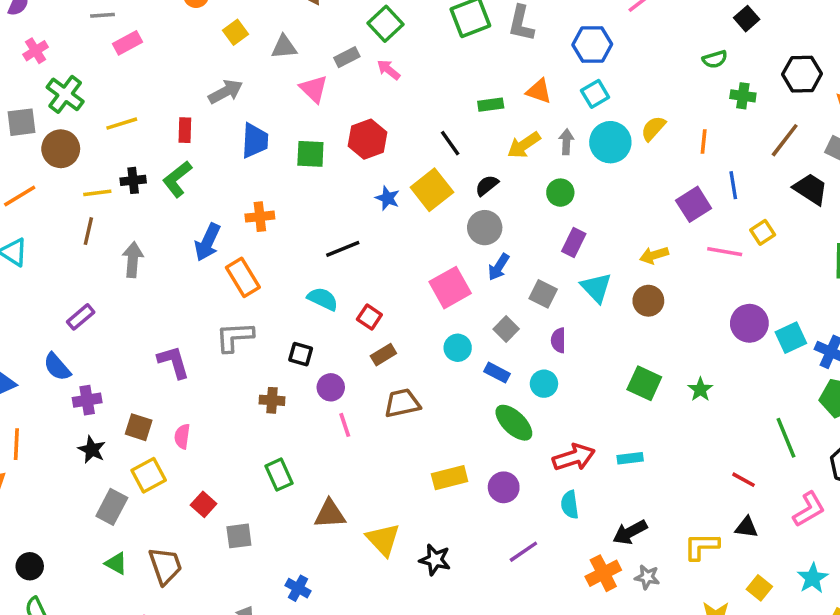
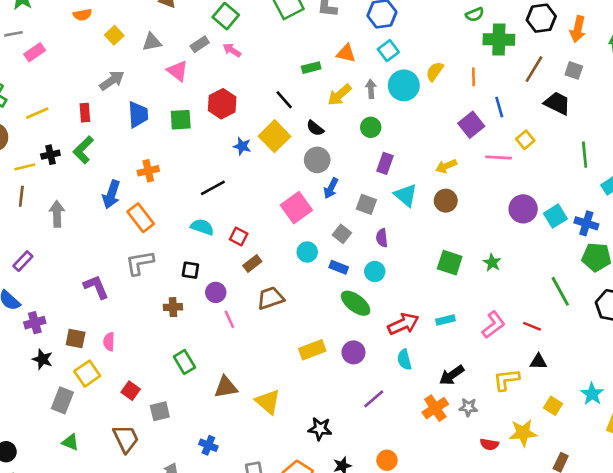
green cross: (743, 96) -> (499, 39), size x1.6
black semicircle: (487, 185) -> (315, 128), turned -96
pink L-shape: (809, 509) -> (493, 325), moved
black star: (435, 560) -> (320, 429), moved
brown trapezoid: (165, 566) -> (126, 439), moved

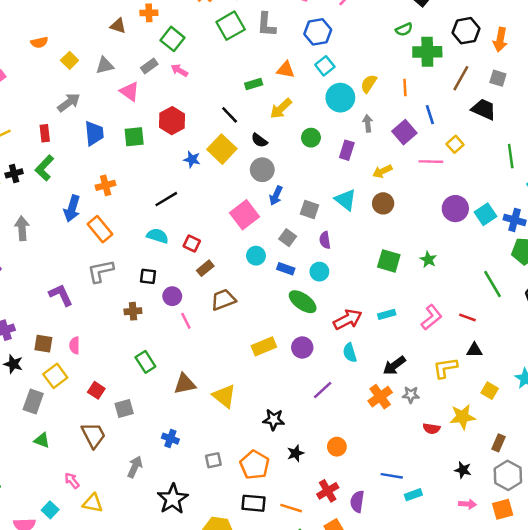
gray arrow: (371, 89) -> (368, 123), moved
purple rectangle: (385, 163) -> (347, 150), moved

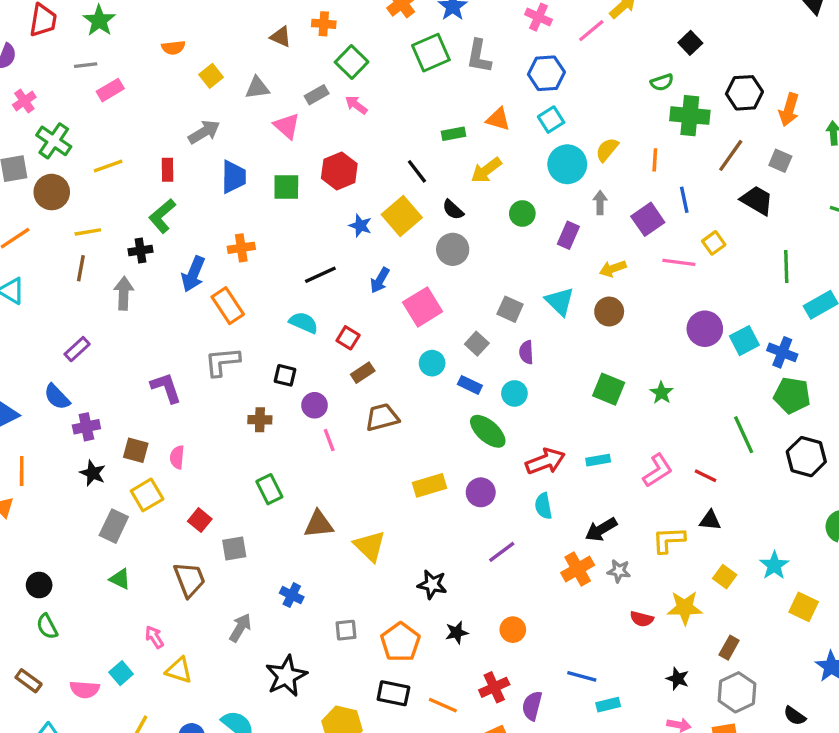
black cross: (14, 173) -> (141, 250), moved
blue arrow: (276, 196) -> (380, 280), moved

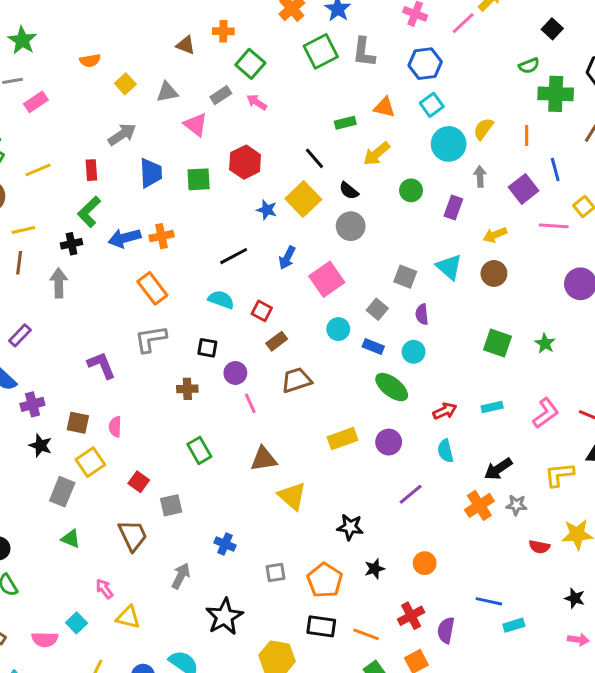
blue arrow: (193, 274) -> (125, 238), moved, turned 56
red arrow: (545, 461) -> (445, 411), size x0.7
brown triangle: (319, 524) -> (264, 459), moved

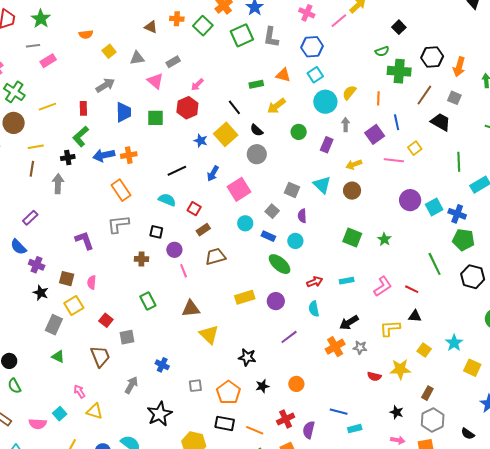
green square: (250, 64) -> (203, 26), moved
pink arrow: (257, 102) -> (197, 85), moved, turned -80
purple cross: (32, 404) -> (37, 265), turned 35

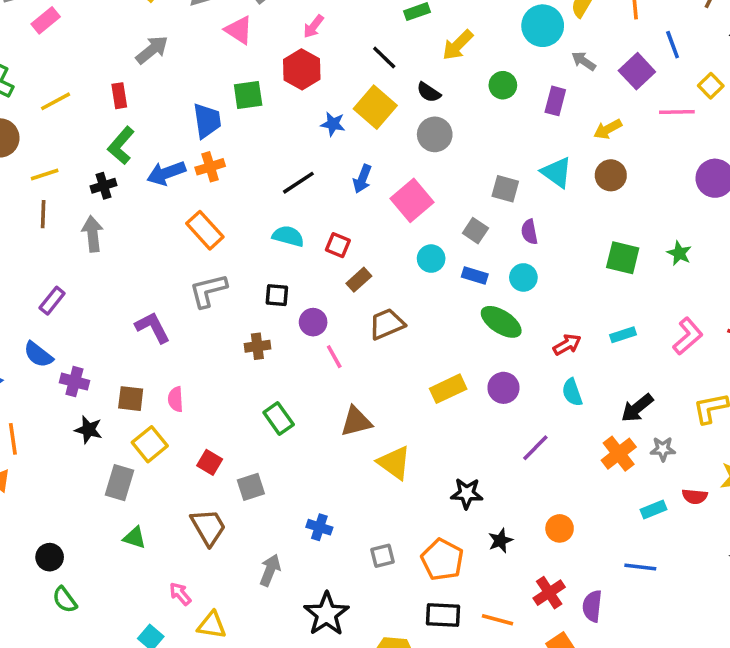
blue trapezoid: (123, 112) -> (207, 121), moved
gray arrow: (346, 125) -> (584, 61), turned -48
cyan rectangle: (355, 429) -> (654, 510), moved

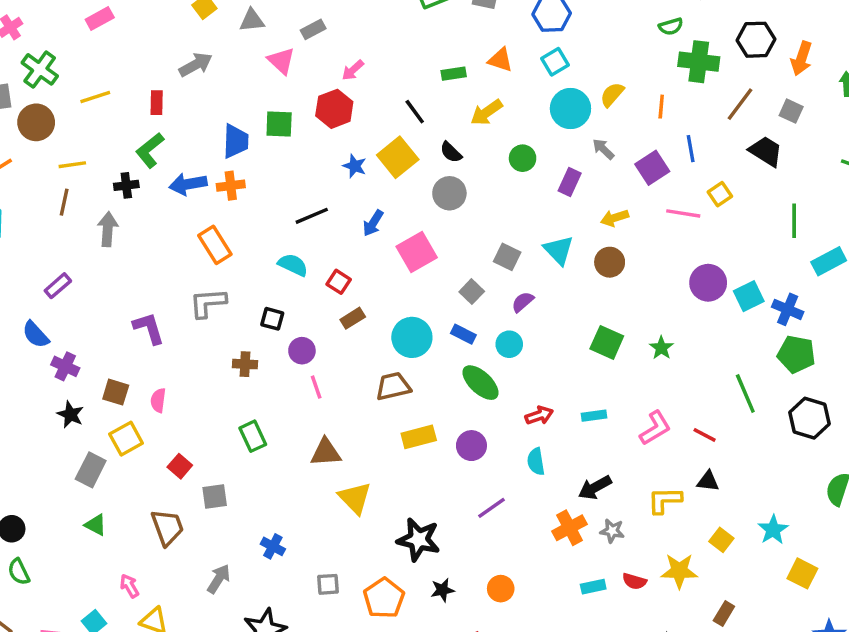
purple semicircle: (529, 232) -> (523, 302), turned 50
cyan circle: (431, 259) -> (412, 337), moved, size x1.5
brown trapezoid: (387, 324) -> (393, 386), moved
black star: (467, 493) -> (419, 540), size x1.4

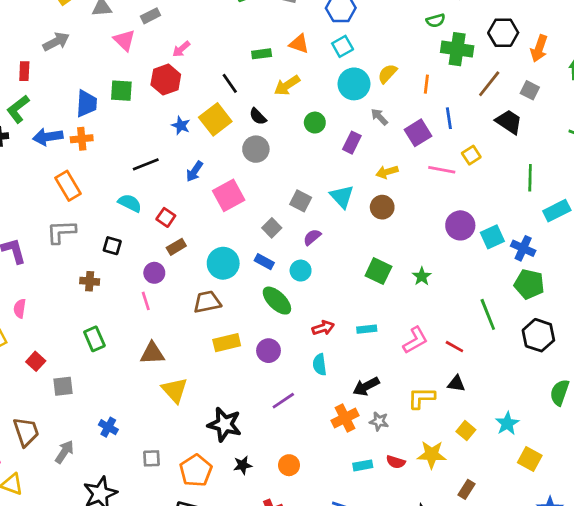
purple circle: (302, 351) -> (154, 273), moved
brown trapezoid: (167, 527) -> (26, 432), moved

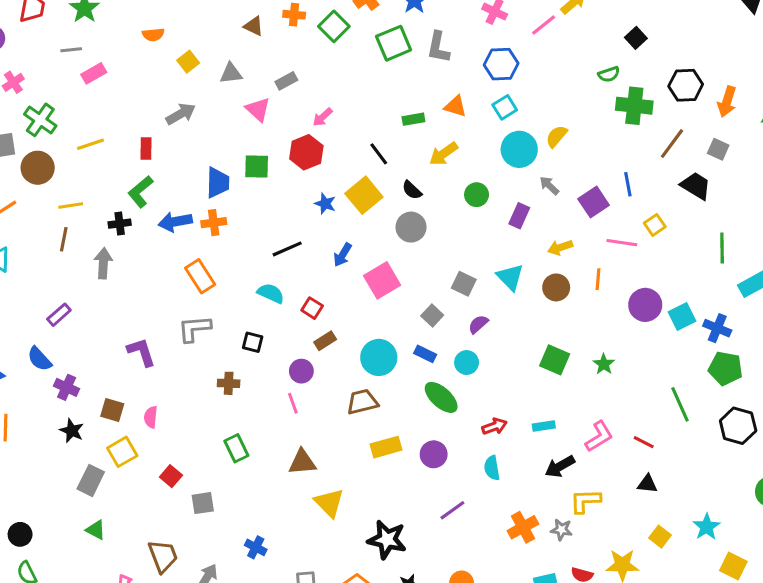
orange line: (426, 84) -> (598, 279), moved
black arrow: (366, 386) -> (560, 466), moved
yellow L-shape: (421, 398) -> (585, 501), moved

